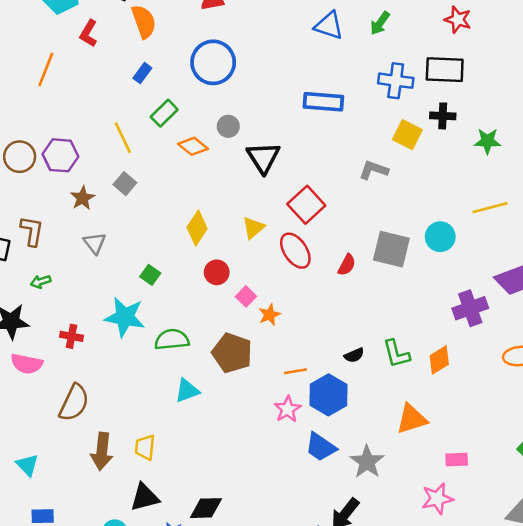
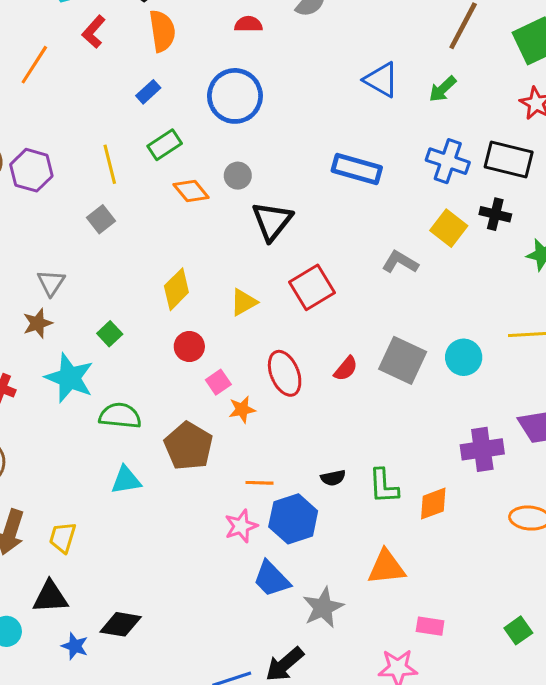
brown star: (83, 198) -> (38, 323), moved
red ellipse: (295, 251) -> (285, 373), moved

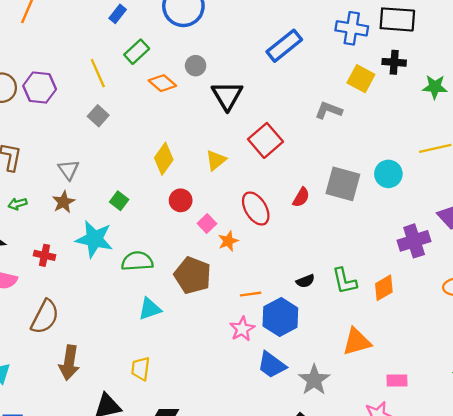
blue rectangle: (357, 169) -> (284, 46), turned -45
yellow trapezoid: (63, 537) -> (141, 369), moved

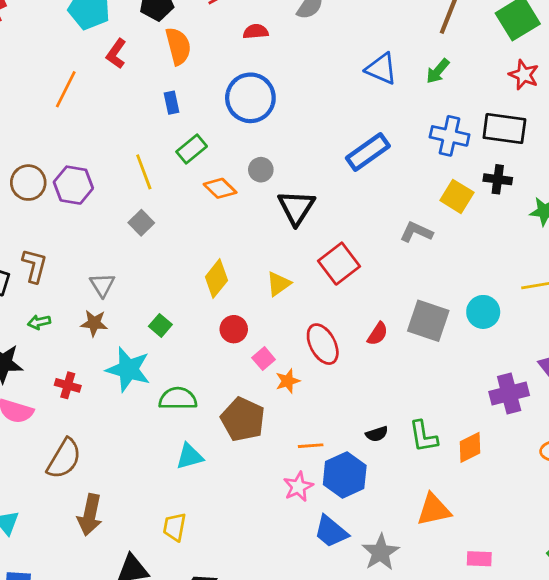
blue rectangle: (118, 14) -> (172, 103), turned -54
brown star: (64, 202) -> (94, 323), turned 30

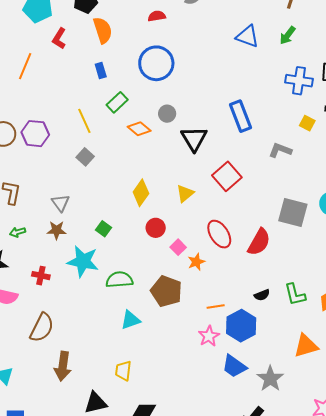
blue rectangle: (368, 152) -> (240, 116), moved, turned -72
yellow square: (457, 196) -> (307, 123), size x0.7
red semicircle: (378, 334) -> (259, 242), moved, size x1.6

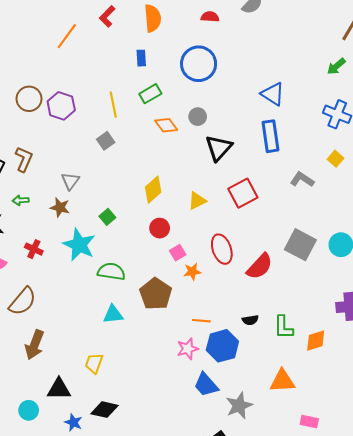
blue triangle: (248, 36) -> (273, 94), moved

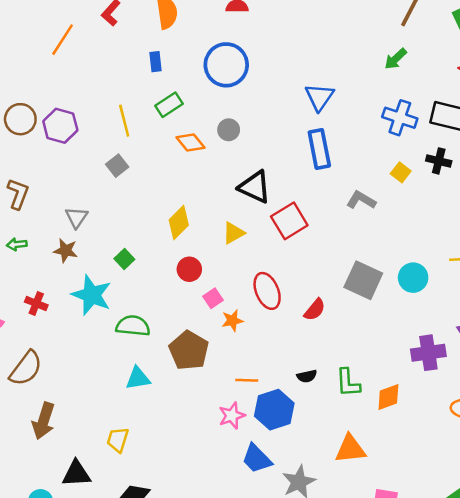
blue triangle: (273, 94) -> (319, 97), turned 35
black triangle: (219, 148) -> (255, 187), moved, turned -44
red semicircle: (260, 266) -> (315, 310), size x0.7

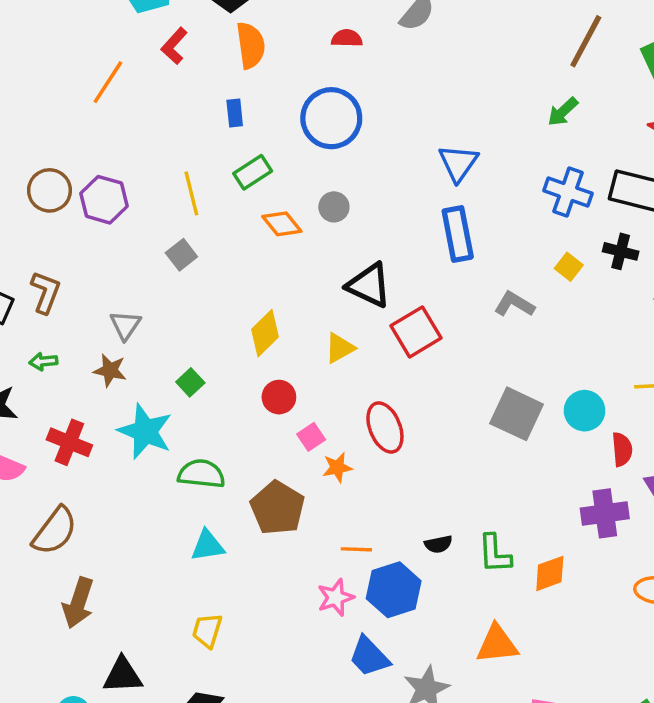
red cross: (36, 303) -> (69, 442), size x1.4
red semicircle: (315, 310) -> (622, 449), moved, turned -45
yellow trapezoid: (118, 440) -> (207, 631), moved

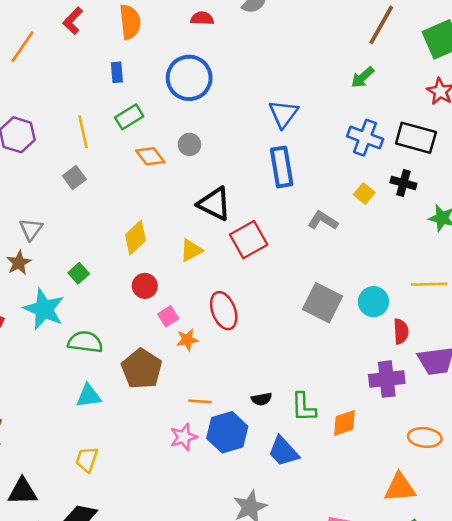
brown star: (110, 370) -> (19, 263), turned 30
orange triangle: (497, 644) -> (400, 488), moved
blue trapezoid: (369, 657) -> (283, 451), moved

